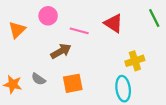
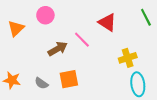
pink line: (79, 31) -> (82, 40), moved, turned 30
gray semicircle: (38, 79) -> (41, 83), moved
cyan ellipse: (123, 89) -> (138, 84), moved

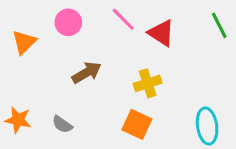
pink line: (82, 40) -> (123, 19), moved
yellow cross: (128, 58) -> (148, 83), moved
orange square: (69, 79) -> (137, 124), moved, turned 36

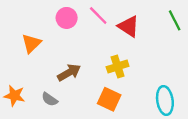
pink circle: (68, 22) -> (67, 18), moved
orange triangle: (24, 42) -> (31, 43), moved
brown arrow: (87, 73) -> (69, 73), moved

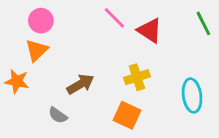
pink circle: (67, 18) -> (41, 21), moved
orange star: (14, 96) -> (17, 81), moved
cyan ellipse: (165, 100) -> (192, 96), moved

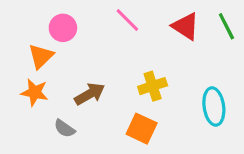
pink circle: (41, 21) -> (63, 28), moved
red triangle: (150, 31) -> (186, 26), moved
orange star: (17, 81) -> (35, 92), moved

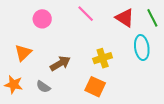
orange triangle: (41, 56) -> (23, 53), moved
orange star: (35, 92) -> (14, 85), moved
cyan ellipse: (214, 107) -> (142, 48), moved

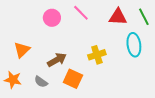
red triangle: (125, 18) -> (118, 17), turned -30
pink circle: (42, 19) -> (52, 18), moved
orange square: (95, 87) -> (73, 79), moved

